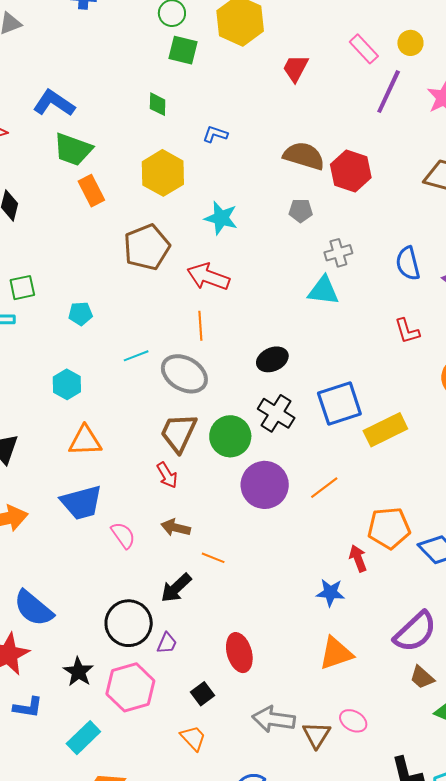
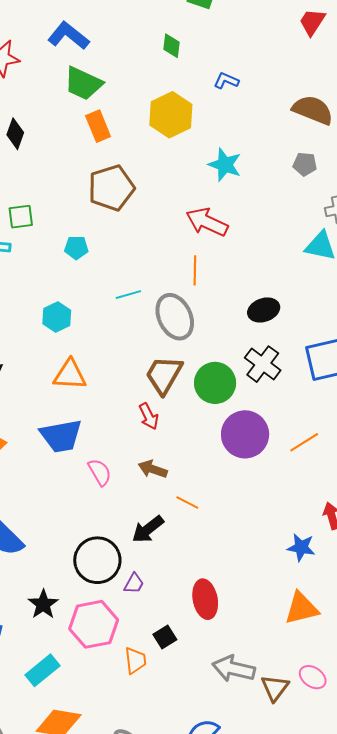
brown pentagon: (147, 247) -> (111, 188), moved
gray ellipse: (184, 374) -> (175, 317), turned 30
orange trapezoid: (193, 738) -> (135, 661), moved, turned 32

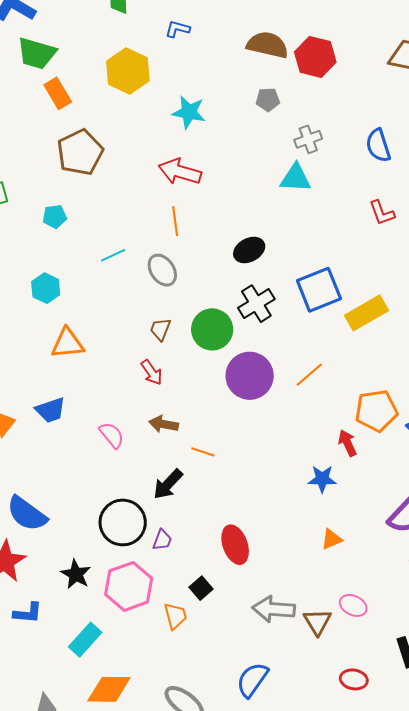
gray ellipse: (175, 317) -> (162, 270), size x0.7
black cross: (263, 364) -> (256, 304), turned 30
brown trapezoid: (164, 375) -> (160, 329), size x0.6
blue trapezoid: (61, 436) -> (51, 410), moved, size x0.7
orange triangle: (301, 608) -> (332, 539), size x0.6

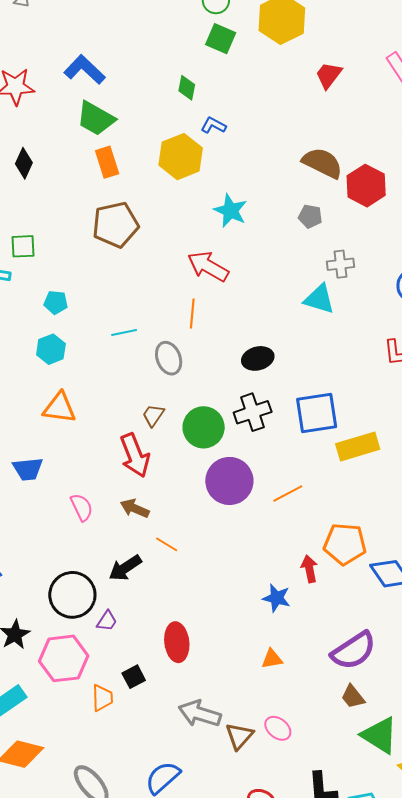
blue L-shape: (177, 29) -> (213, 125), moved
cyan pentagon: (55, 217) -> (56, 302), moved
red arrow: (152, 372) -> (135, 455), size x1.6

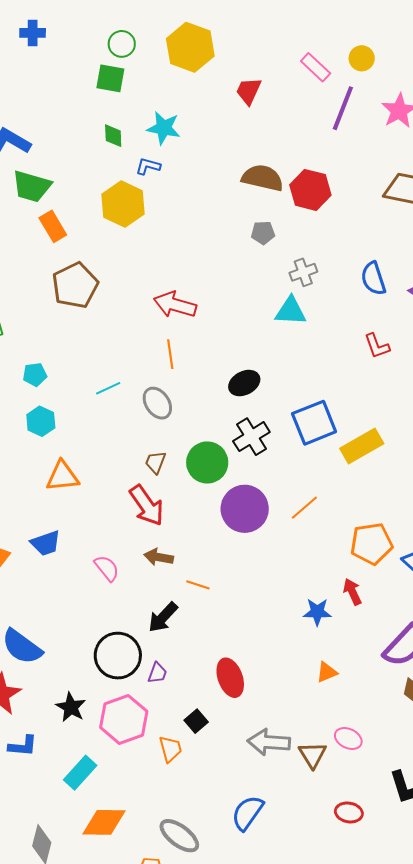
green square: (221, 39) -> (110, 78), moved
cyan star: (230, 211) -> (164, 128), moved
red arrow: (309, 569) -> (352, 592), moved

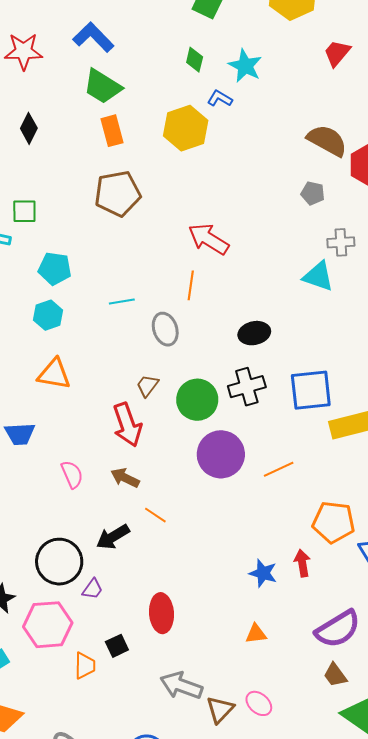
cyan pentagon: (35, 375) -> (55, 269), size x1.4

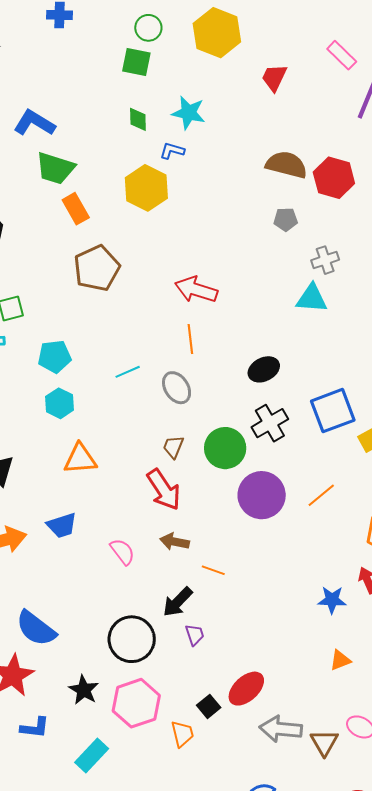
purple trapezoid: (93, 589) -> (195, 635), moved, turned -40
red ellipse: (161, 613) -> (246, 689), moved, turned 66

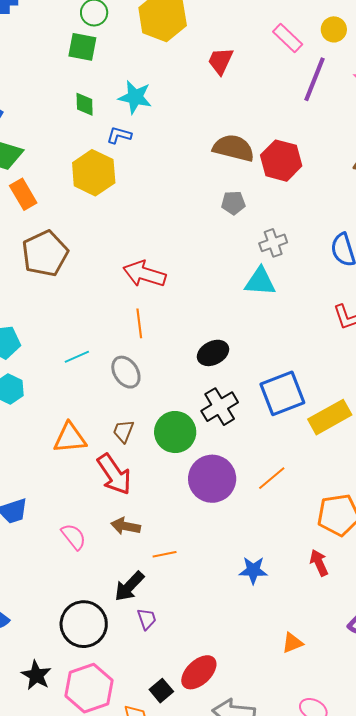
orange triangle: (80, 459) -> (70, 438), moved
orange line: (213, 570) -> (165, 554), turned -30
blue star: (332, 600) -> (253, 570), moved

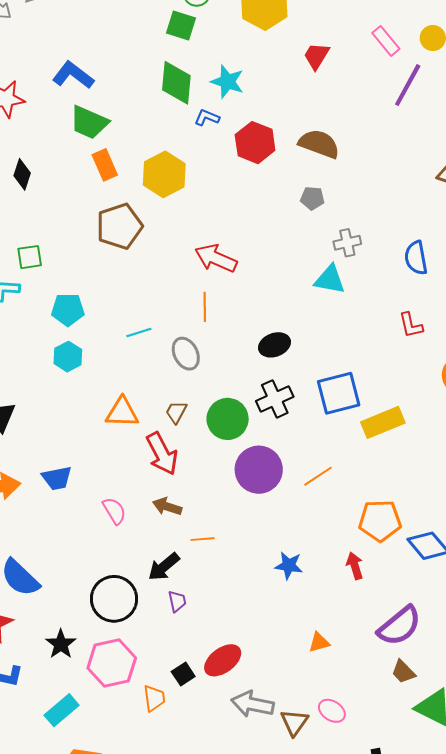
green diamond: (85, 104) -> (176, 83), size x1.8
red hexagon: (281, 161) -> (255, 143), moved
yellow hexagon: (94, 173) -> (164, 174), moved

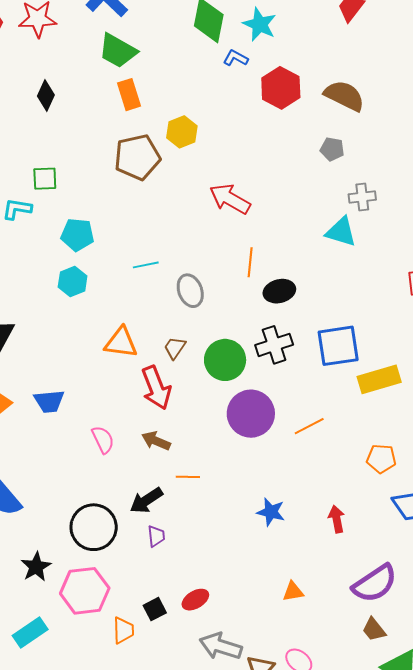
yellow hexagon: (164, 174) -> (182, 132), moved, size x0.7
orange line: (205, 307) -> (250, 262), moved
orange pentagon: (380, 521) -> (381, 459), moved, size x0.7
red ellipse: (223, 660) -> (195, 600), size x0.7

